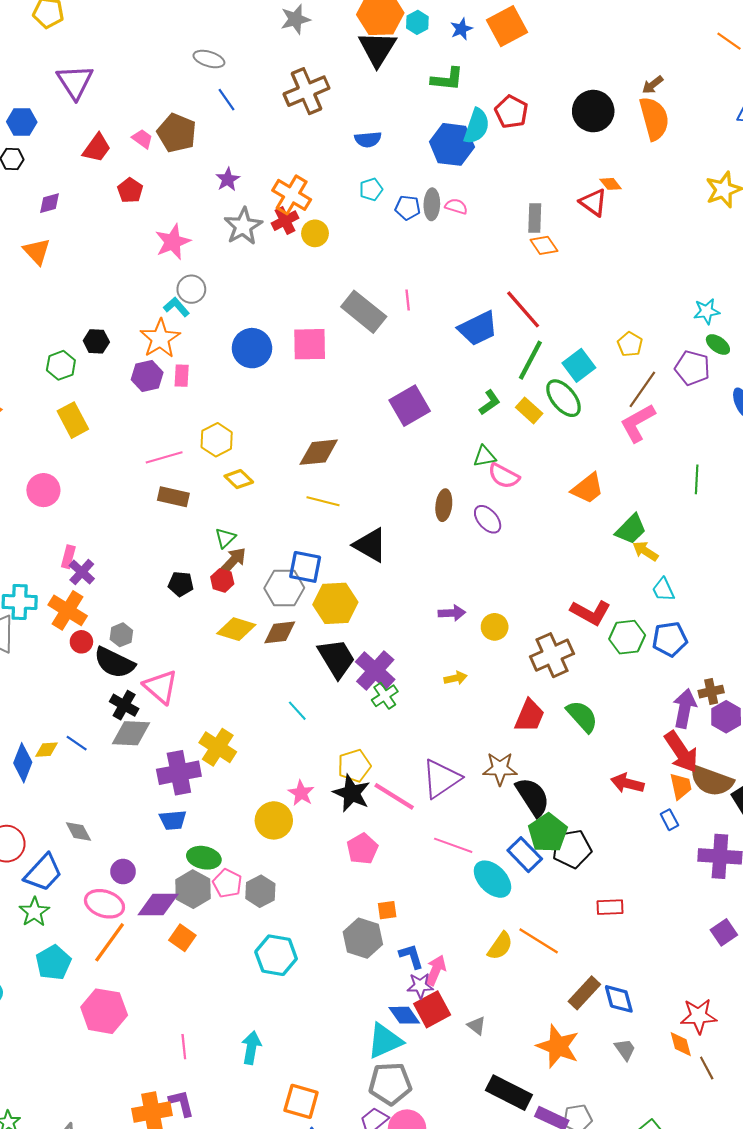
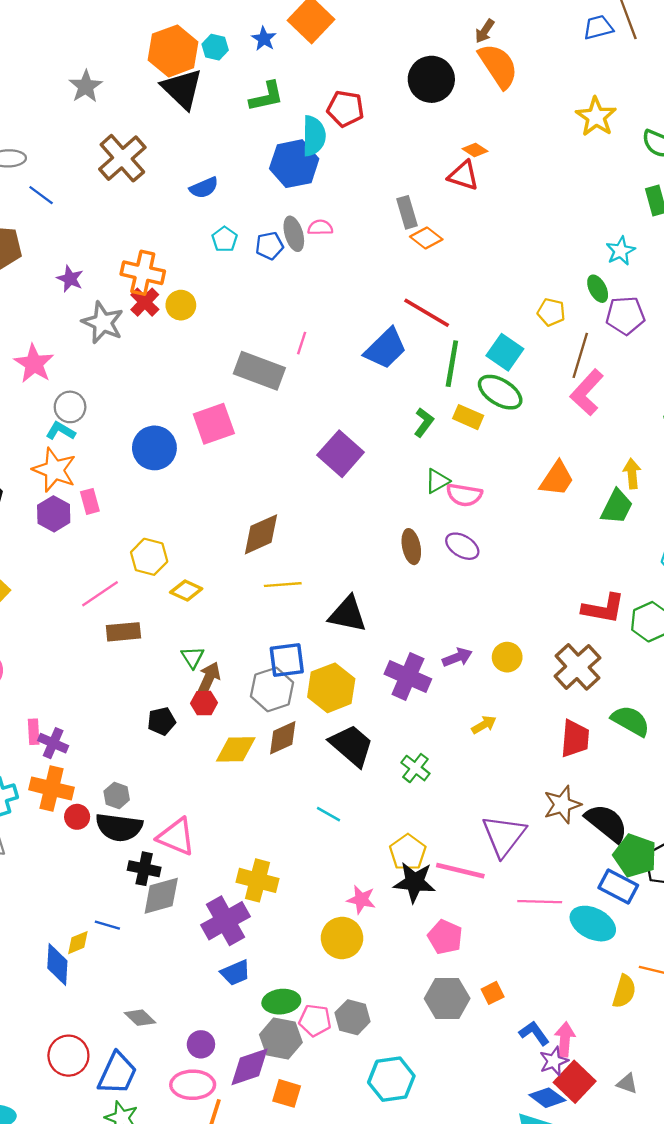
pink line: (408, 300) -> (302, 343), turned 42
green ellipse: (718, 345) -> (598, 289), moved, turned 45
yellow arrow: (645, 551) -> (632, 474), moved, turned 70
purple cross: (375, 671) -> (408, 677), moved
gray hexagon: (363, 938) -> (447, 998), moved

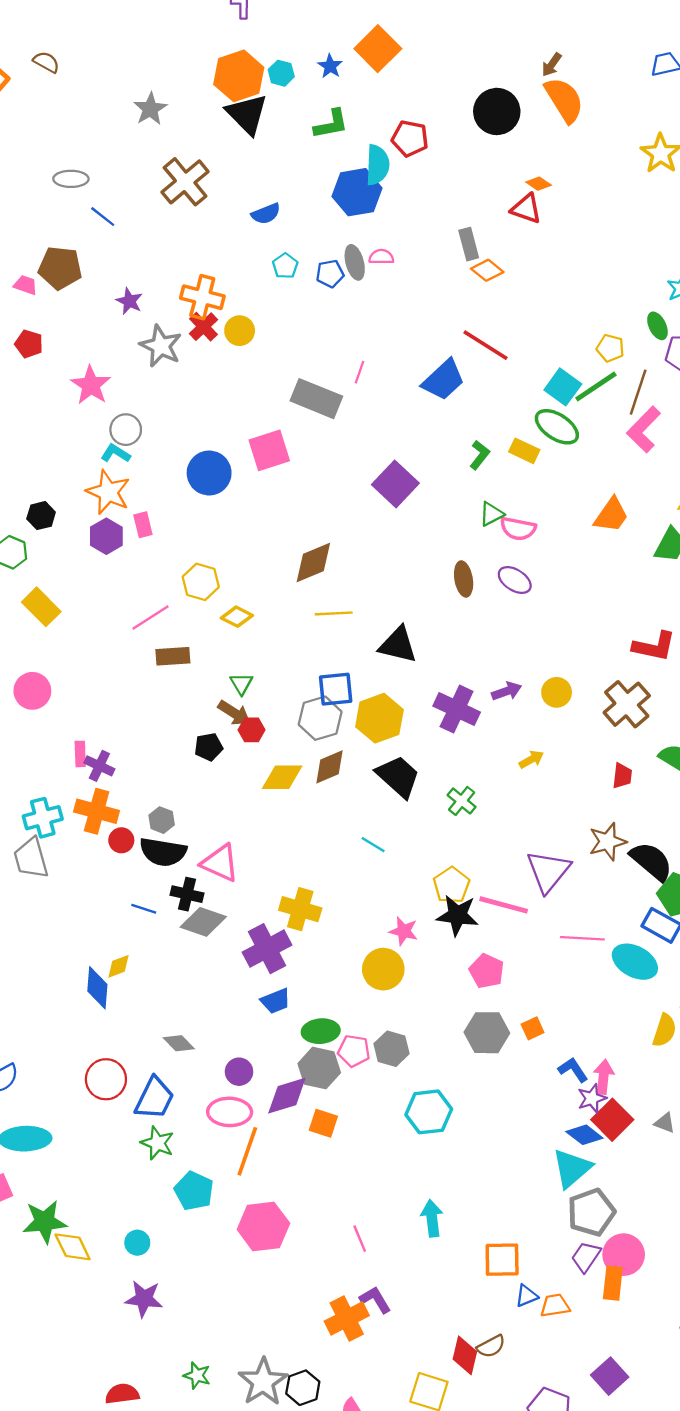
green line: (452, 364) -> (596, 387), moved, turned 45
brown arrow: (209, 679) -> (234, 713), moved, turned 96
red trapezoid: (575, 739) -> (622, 776), size x0.7
gray diamond: (161, 896) -> (203, 922), turned 33
blue line: (107, 925) -> (144, 909), moved

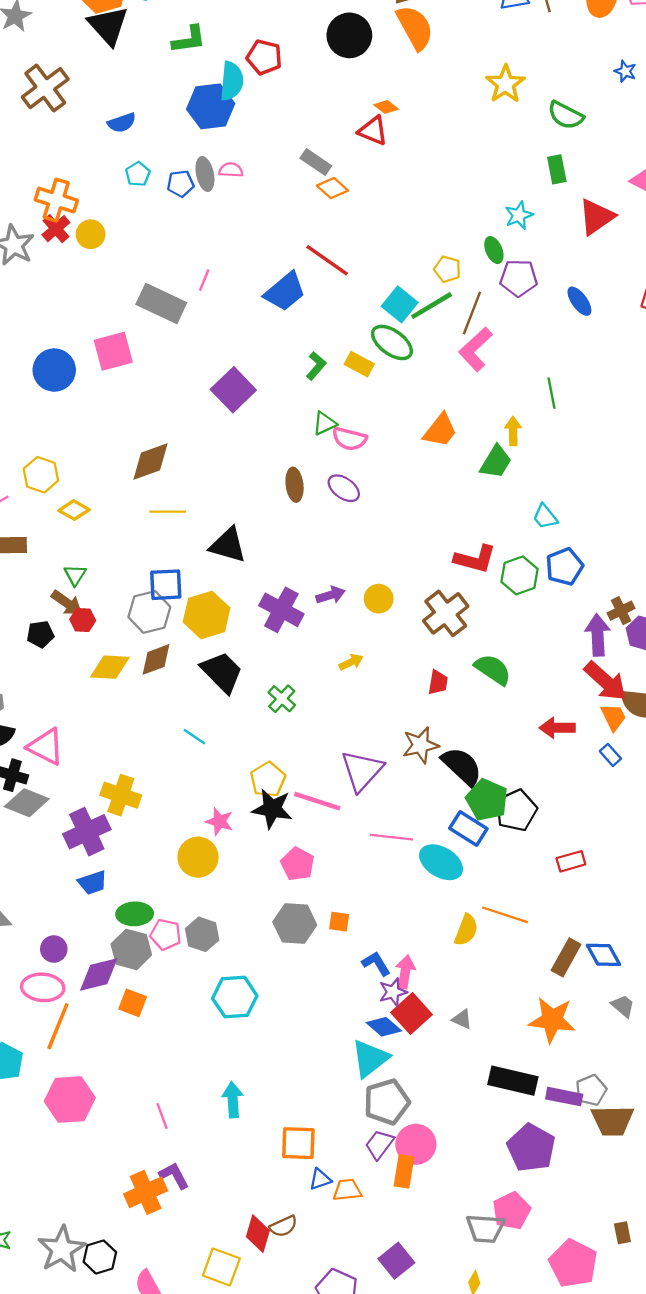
gray rectangle: (469, 244) -> (316, 162), turned -44
orange square: (533, 1028) -> (339, 922), turned 30

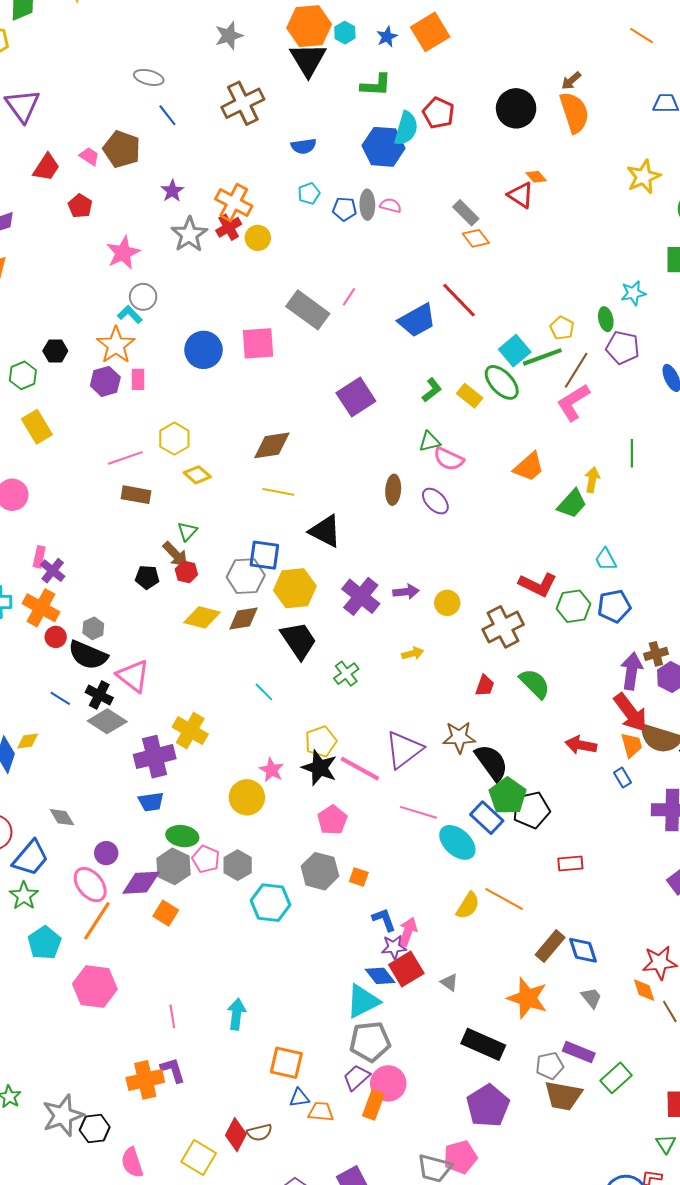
pink ellipse: (43, 987) -> (90, 885), turned 36
cyan hexagon: (235, 997) -> (270, 903), moved
purple rectangle: (564, 1097) -> (579, 1052), moved

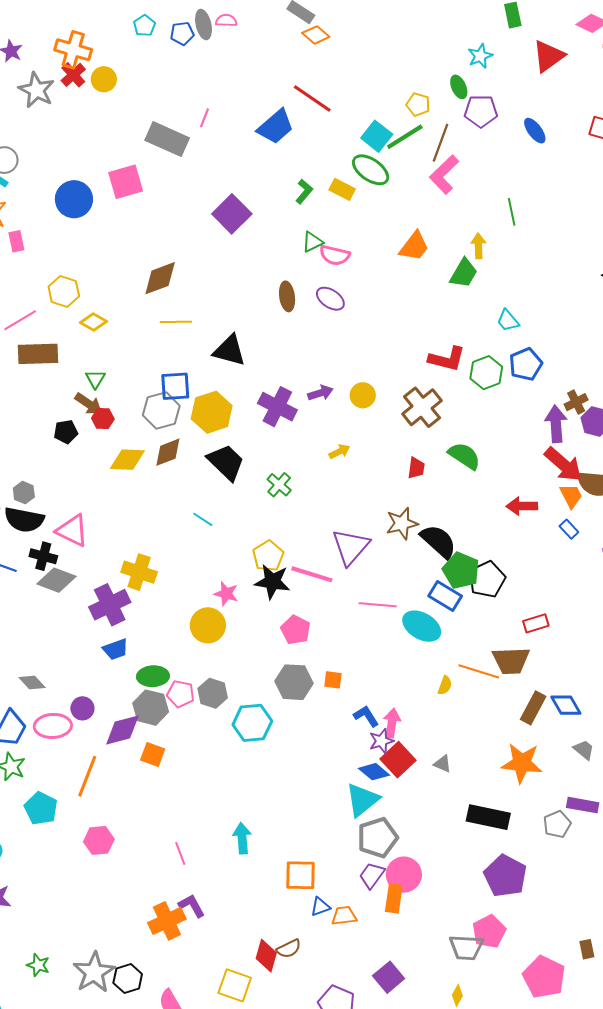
brown rectangle: (136, 495) -> (38, 354), size x1.4
pink ellipse: (90, 885) -> (53, 726), moved, turned -42
yellow semicircle: (468, 906) -> (445, 685), size x0.7
pink hexagon: (95, 987) -> (99, 840), size x0.7
brown trapezoid: (563, 1096) -> (511, 661), moved

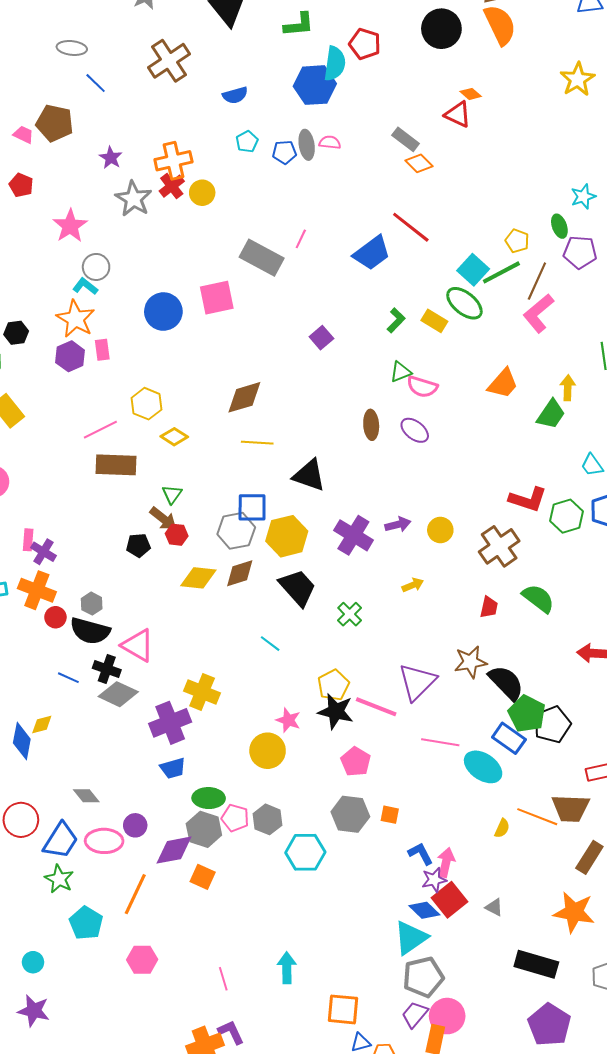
orange cross: (73, 50) -> (173, 161), turned -33
purple square: (232, 214) -> (321, 338), size x0.6

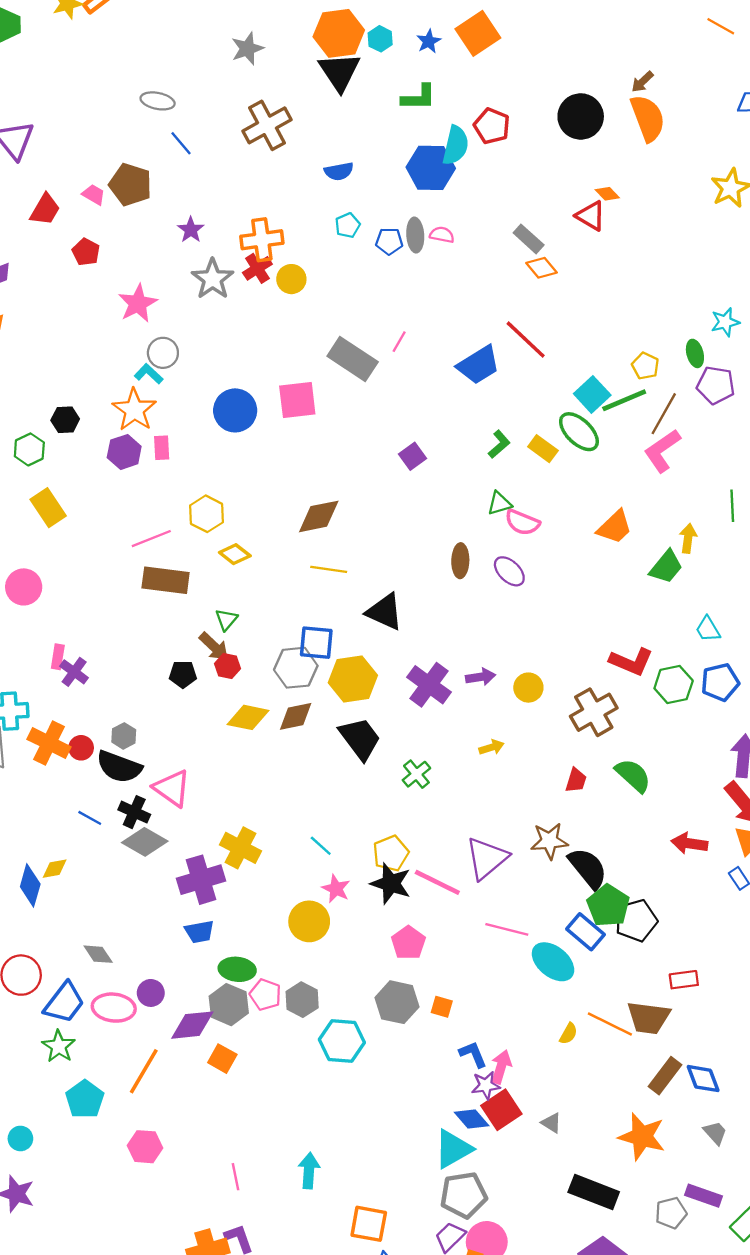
orange cross: (37, 590) -> (49, 743), moved
cyan line: (270, 644) -> (321, 846), moved

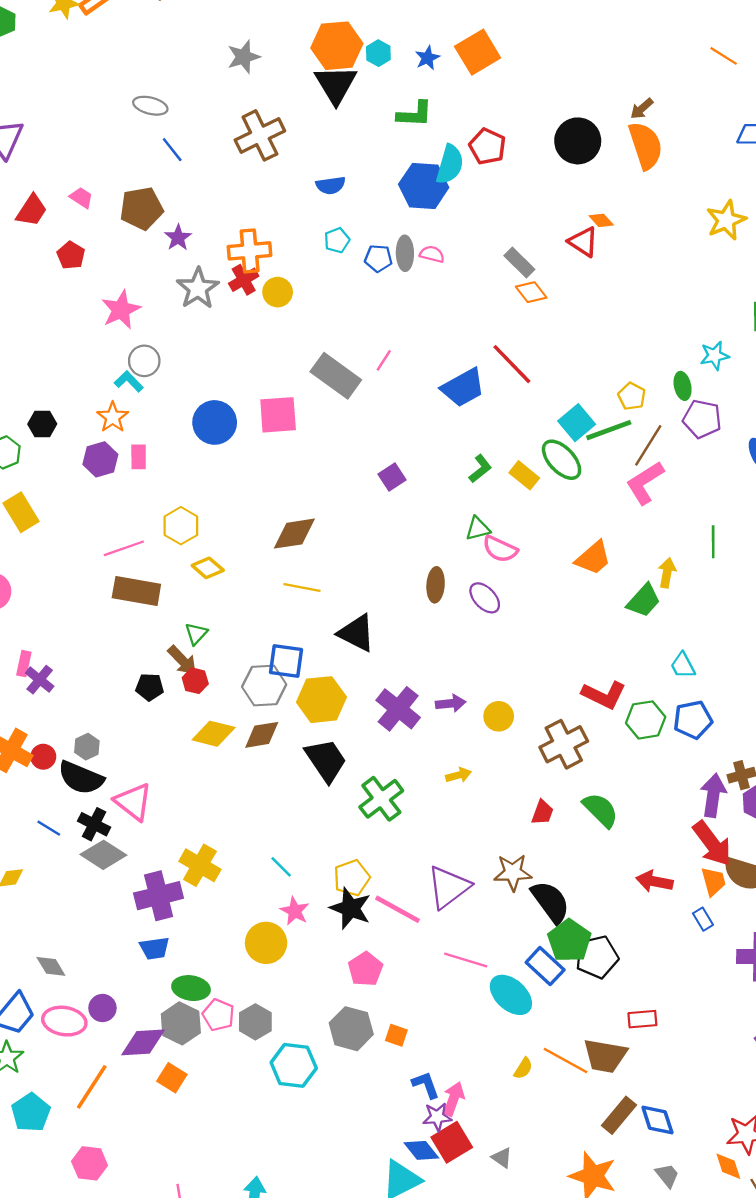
brown pentagon: (130, 185) -> (141, 208), moved, turned -30
orange star: (134, 410) -> (113, 417), size x0.7
green cross: (416, 774) -> (381, 799), size x1.5

